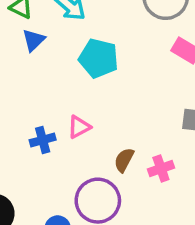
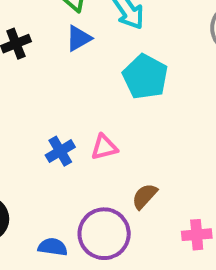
blue cross: (43, 140) -> (60, 151), turned -30
pink cross: (161, 169) -> (197, 235), moved

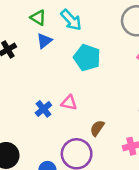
pink triangle: (104, 147) -> (69, 103), turned 35

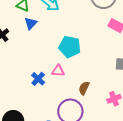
cyan pentagon: (87, 58) -> (70, 47), moved

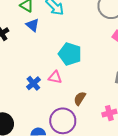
blue triangle: (31, 23) -> (33, 25), turned -40

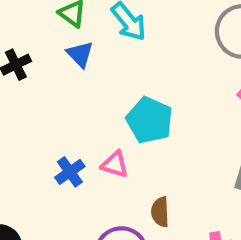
brown semicircle: (80, 98) -> (160, 212), turned -40

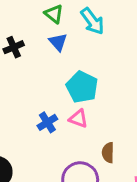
cyan pentagon: (149, 120) -> (82, 87), moved

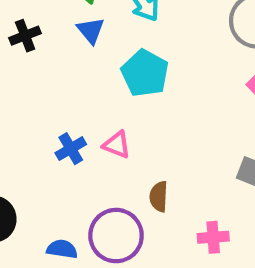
cyan pentagon: (82, 87) -> (145, 73), moved

